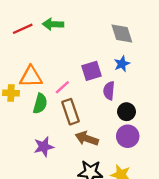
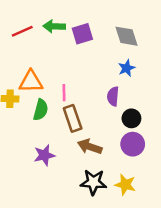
purple square: (91, 71) -> (82, 34), moved
pink line: (62, 87) -> (64, 93), turned -49

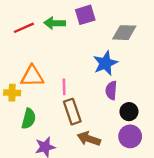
purple square: (82, 34) -> (85, 15), moved
gray diamond: (127, 36) -> (124, 33), turned -70
blue star: (127, 68) -> (105, 63), moved, size x1.5
green semicircle: (41, 110) -> (29, 119), moved

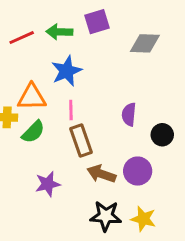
blue star: (105, 63) -> (67, 71), moved
black circle: (129, 112) -> (162, 135), moved
green semicircle: (29, 119) -> (33, 132), moved, turned 30
purple circle: (130, 136) -> (138, 171), moved

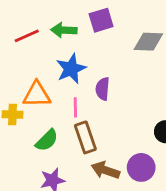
purple semicircle: (129, 114) -> (103, 89), moved
green semicircle: (33, 132) -> (47, 140), moved

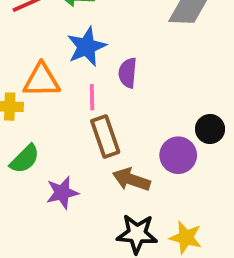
green semicircle: (47, 140) -> (25, 159), moved
purple circle: (141, 167) -> (178, 155), moved

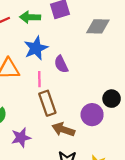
purple semicircle: (128, 73) -> (61, 64), turned -30

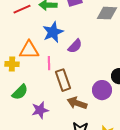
purple semicircle: (61, 64) -> (75, 46), turned -112
pink line: (39, 79) -> (49, 63), moved

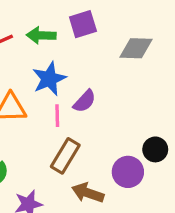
pink line: (49, 63) -> (57, 116), moved
brown rectangle: (63, 80) -> (65, 156), turned 50

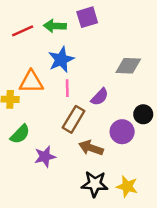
gray diamond: (136, 48) -> (128, 66), moved
purple semicircle: (85, 101) -> (100, 97), moved

